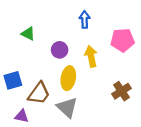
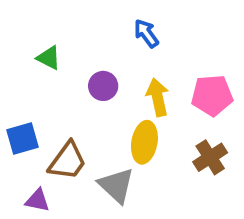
blue arrow: (85, 19) -> (146, 33), turned -35
pink pentagon: (123, 40) -> (212, 95), moved
yellow ellipse: (68, 78) -> (144, 142), moved

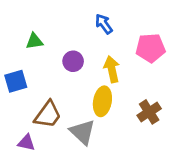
green triangle: (49, 58) -> (34, 41), turned -36
pink pentagon: (212, 95) -> (150, 48), moved
blue square: (22, 138) -> (16, 81), moved

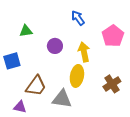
pink pentagon: (150, 48) -> (113, 36), turned -30
gray triangle: (82, 132) -> (62, 99), turned -35

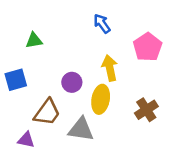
purple circle: (55, 46) -> (72, 82), moved

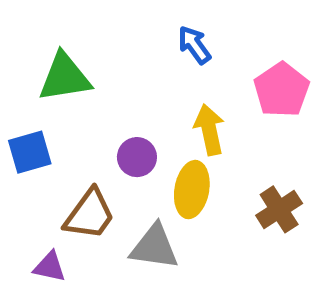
green triangle: (34, 41) -> (65, 77), size x1.6

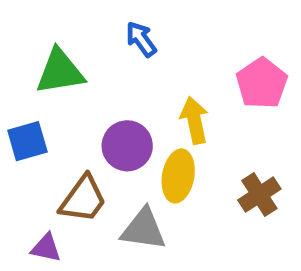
blue arrow: (194, 45) -> (141, 39), moved
purple circle: (137, 157) -> (127, 146), size x1.4

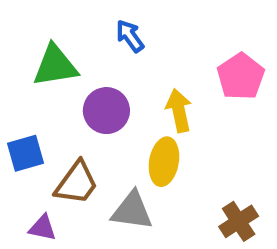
blue square: (27, 141) -> (25, 153), moved
purple circle: (127, 146) -> (106, 111), moved
brown cross: (259, 195) -> (239, 221), moved

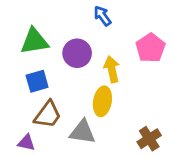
blue arrow: (130, 36) -> (102, 16), moved
purple circle: (106, 111) -> (77, 53), moved
blue square: (25, 153) -> (37, 81), moved

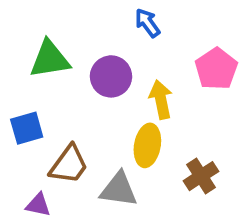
blue square: (37, 81) -> (27, 128), moved
brown cross: (149, 139) -> (201, 176), moved

